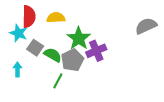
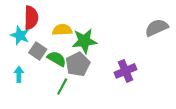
yellow semicircle: (56, 18) -> (62, 30), moved
green star: (79, 38) -> (84, 41), turned 30
purple cross: (96, 51) -> (125, 71), moved

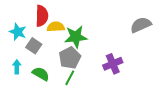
red semicircle: (31, 18) -> (42, 16), moved
green semicircle: (57, 59) -> (41, 74), moved
green line: (62, 86) -> (70, 78), moved

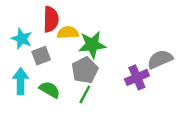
gray semicircle: (141, 25) -> (160, 59), moved
gray square: (34, 46) -> (41, 56), turned 35
cyan arrow: (17, 67) -> (21, 81), size x1.5

